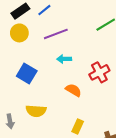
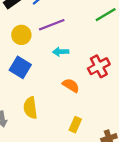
yellow circle: (19, 33) -> (21, 35), moved
yellow semicircle: (36, 111) -> (30, 108), turned 78

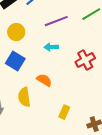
purple line: (52, 25) -> (56, 21), moved
orange semicircle: (71, 85) -> (44, 80), moved

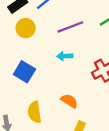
yellow circle: (16, 32) -> (26, 28), moved
orange semicircle: (44, 80) -> (69, 101), moved

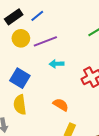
purple line: (70, 27) -> (45, 41), moved
yellow semicircle: (35, 112) -> (20, 105), moved

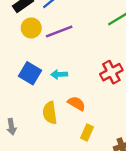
cyan arrow: (57, 64) -> (59, 74), moved
yellow semicircle: (20, 105) -> (50, 113), moved

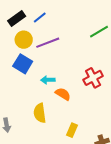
blue square: (30, 73) -> (23, 64), moved
orange semicircle: (77, 103) -> (63, 94), moved

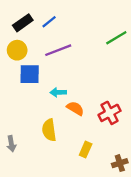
yellow circle: (24, 40) -> (17, 50), moved
blue square: (23, 64) -> (30, 74), turned -30
red cross: (93, 78) -> (110, 113), moved

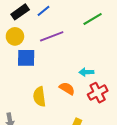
green line: (116, 38) -> (93, 19), moved
cyan arrow: (58, 92) -> (86, 72), moved
yellow semicircle: (49, 130) -> (39, 97), moved

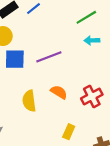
purple line: (52, 36) -> (49, 57), moved
cyan arrow: (86, 72) -> (92, 40), moved

